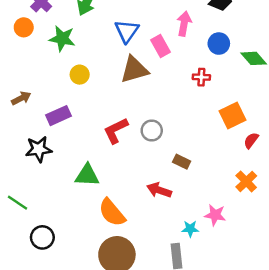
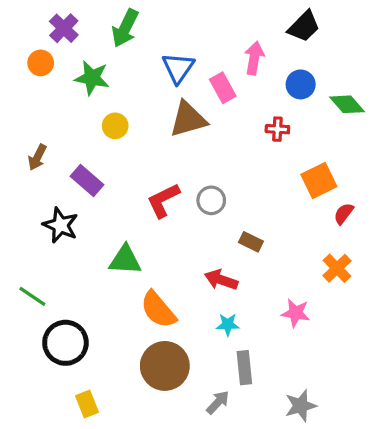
brown arrow: (21, 98) -> (37, 157), turned 144
purple rectangle: (59, 116) -> (87, 180), turned 65
black star: (39, 149) -> (61, 225), turned 30
cyan star: (190, 229) -> (228, 325), moved
black circle: (42, 237) -> (65, 343), size x1.4

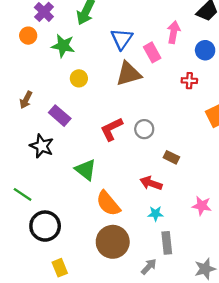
green triangle: (125, 260) -> (86, 170), turned 35

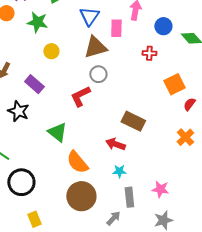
pink rectangle: (152, 52) -> (116, 28), turned 30
gray circle: (144, 129) -> (98, 74), moved
brown rectangle: (171, 157) -> (133, 121), size x1.6
pink star: (202, 206) -> (160, 189), moved

